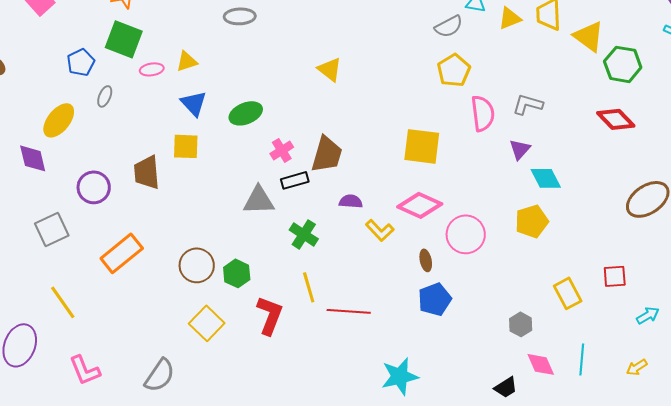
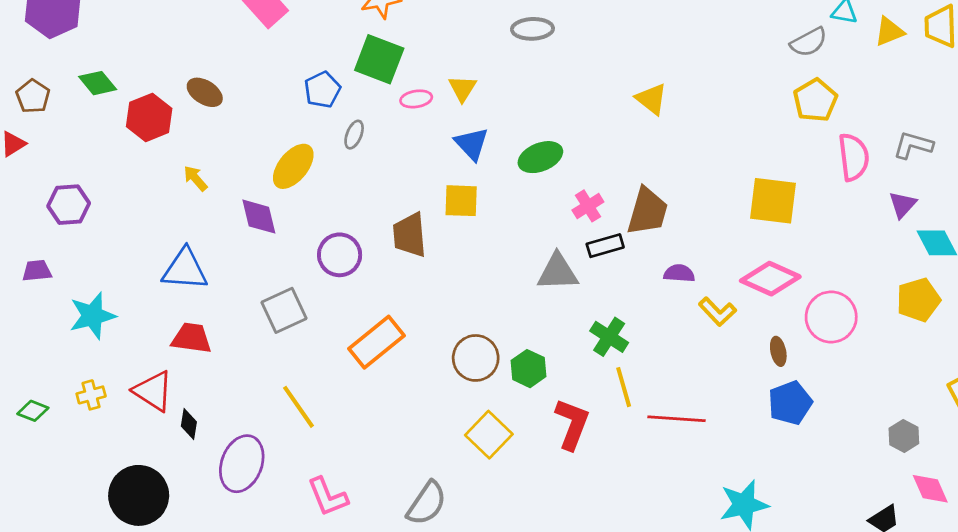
yellow triangle: (187, 61) -> (462, 88), turned -40
green cross: (304, 234) -> (609, 337), moved

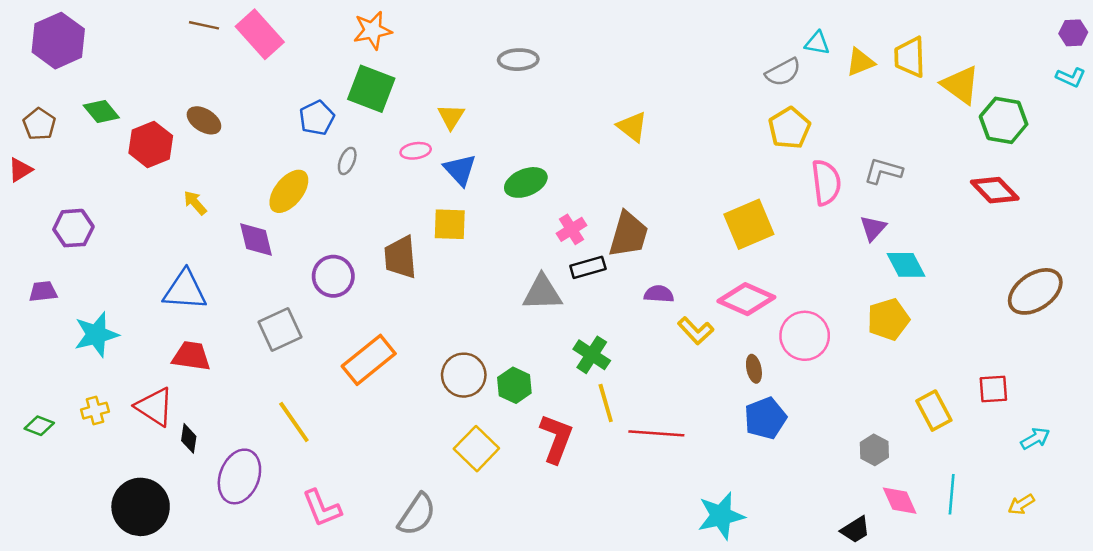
pink ellipse: (416, 99) -> (416, 151), moved
yellow square: (773, 201) -> (749, 224), turned -30

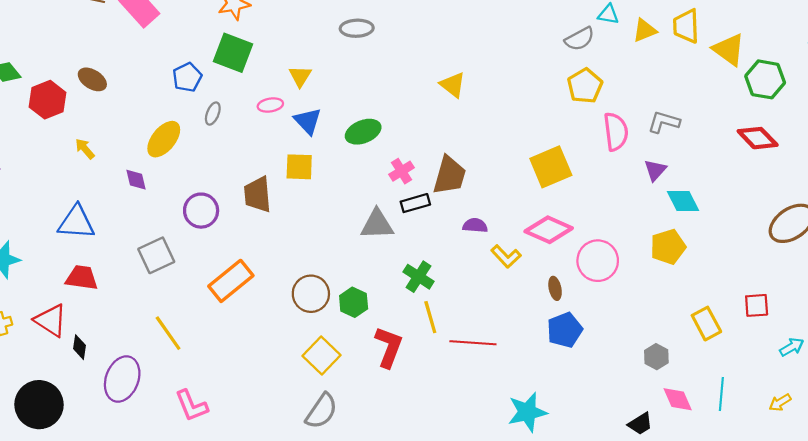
purple diamond: (256, 239) -> (136, 180), size x0.7
gray semicircle: (417, 514) -> (322, 411), moved

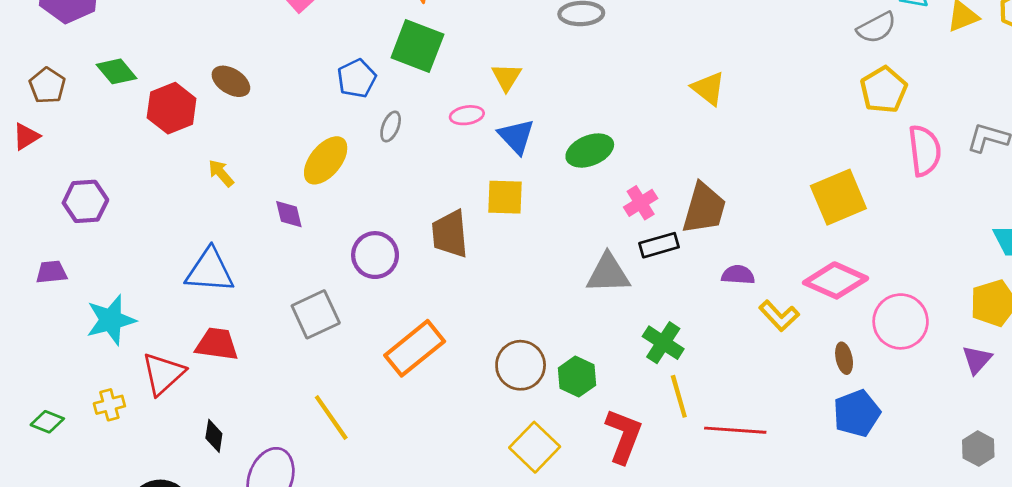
purple triangle: (655, 170) -> (977, 360), moved
red triangle: (51, 320) -> (163, 374), moved, turned 45

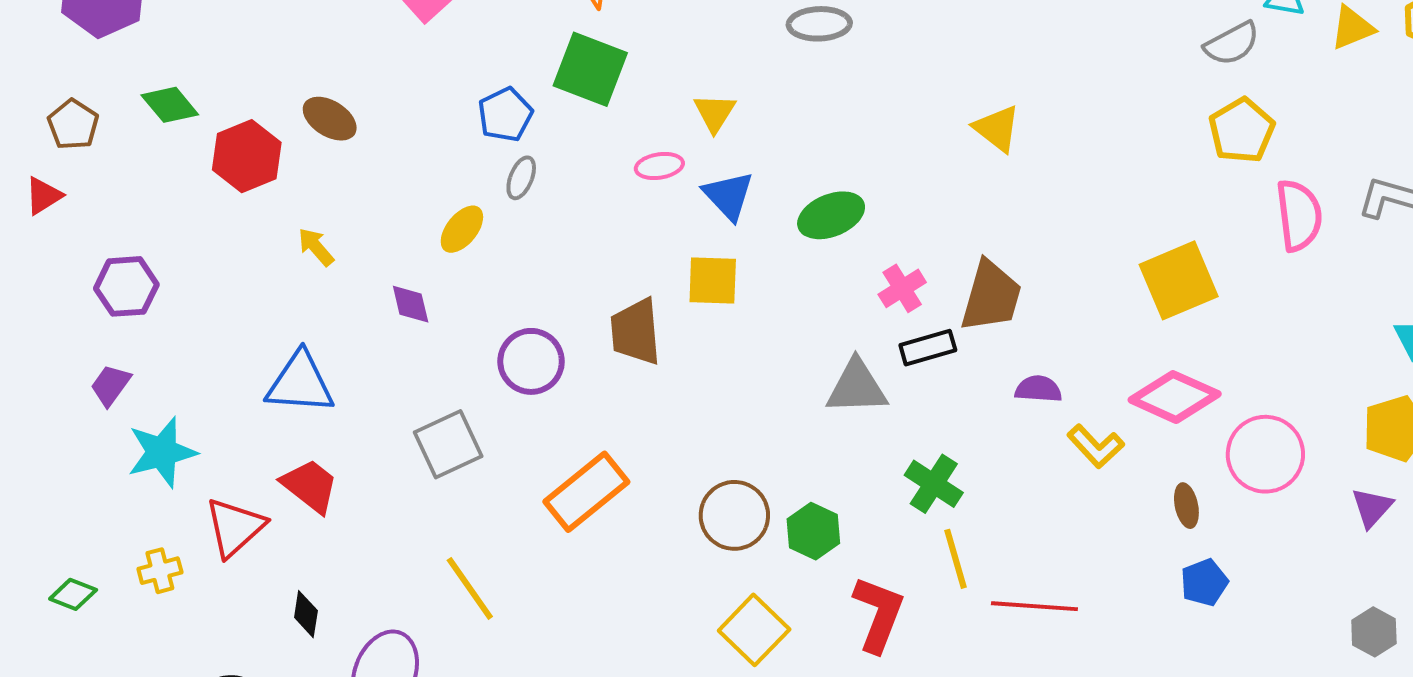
gray ellipse: (391, 127) -> (521, 178), moved
yellow ellipse: (326, 160) -> (462, 229), size x0.7
purple trapezoid: (52, 272) -> (111, 385), moved, turned -48
red trapezoid: (217, 344) -> (310, 486), turned 30
blue pentagon: (857, 413) -> (1204, 583), size x0.7

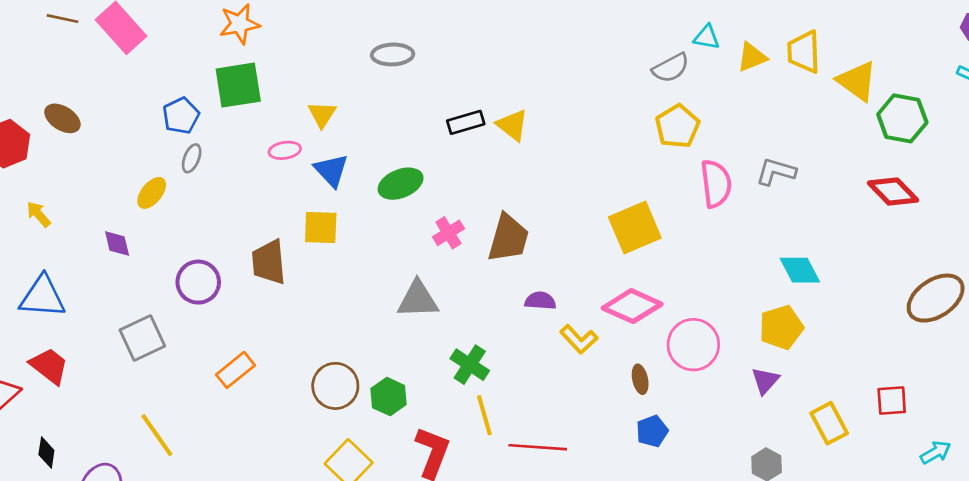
green square: (590, 69) -> (238, 85), turned -30
yellow arrow: (316, 247) -> (39, 214), moved
black rectangle: (928, 348) -> (466, 122), moved
orange rectangle: (586, 492) -> (235, 370), size x0.7

